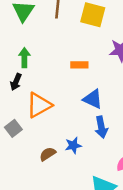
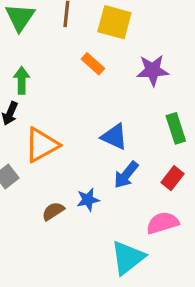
orange rectangle: (79, 65) -> (93, 64), moved, turned 42
blue arrow: (101, 127) -> (126, 175), turned 50

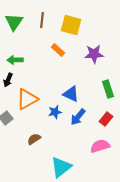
green arrow: (22, 80) -> (15, 60), turned -91
blue star: (88, 200) -> (55, 112), moved
cyan triangle: (128, 258) -> (61, 167), moved

